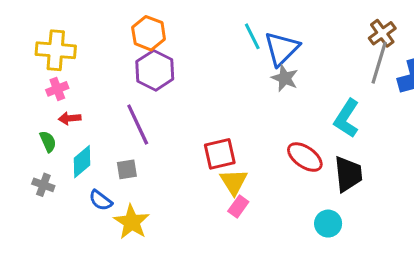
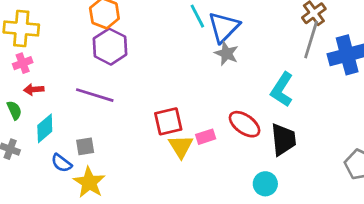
purple line: (138, 125) -> (95, 95), turned -48
gray square: (127, 169) -> (85, 146), moved
pink rectangle: (238, 207) -> (206, 137), moved, turned 36

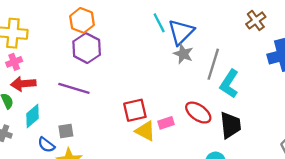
gray line: (311, 40) -> (213, 64), moved
red arrow: (34, 90) -> (23, 84), size x1.5
yellow triangle: (181, 146) -> (145, 131), turned -30

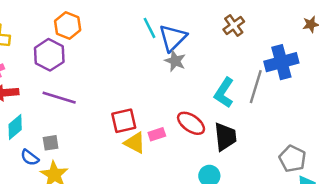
brown cross: (256, 20) -> (234, 26), moved
purple hexagon: (87, 48) -> (49, 55), moved
gray line: (213, 64) -> (256, 87), moved

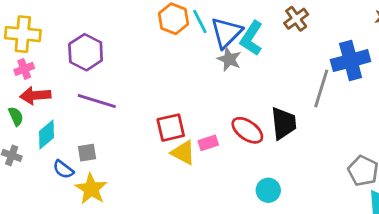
orange hexagon: (68, 26) -> (173, 19), moved
cyan L-shape: (224, 93) -> (252, 38), moved
black trapezoid: (225, 137) -> (284, 123), moved

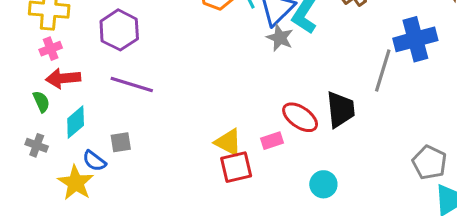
red square: (171, 128) -> (236, 167), moved
pink rectangle: (208, 143) -> (272, 141), moved
yellow star: (91, 189) -> (76, 183), moved

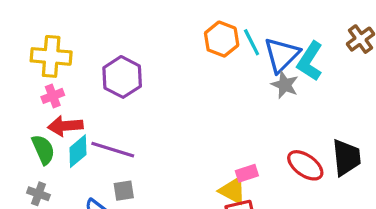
purple line: (132, 85) -> (113, 150), moved
green semicircle: (41, 102) -> (43, 150), size x1.4
cyan diamond: (76, 122) -> (78, 151), moved
pink rectangle: (272, 141) -> (247, 173), moved

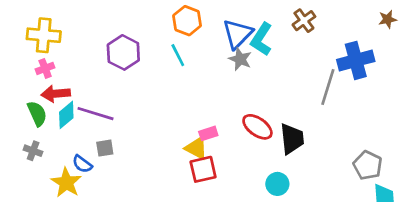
cyan line: (252, 42) -> (178, 55), moved
purple hexagon: (122, 77) -> (123, 52), moved
black trapezoid: (346, 157) -> (292, 139), moved

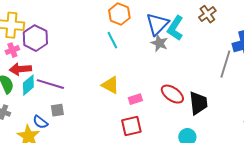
purple hexagon: (123, 52) -> (35, 38), moved
yellow triangle: (196, 148) -> (110, 85), moved

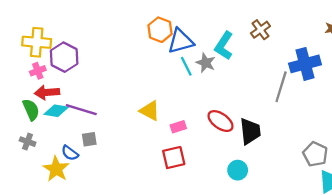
blue triangle: (157, 24) -> (181, 41), moved, turned 30
cyan line: (112, 40) -> (186, 66), moved
cyan diamond: (28, 85) -> (56, 111), turned 50

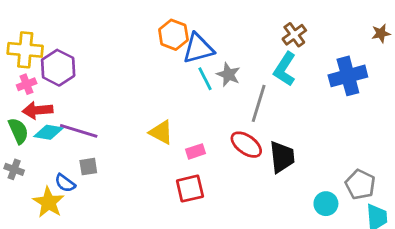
cyan L-shape: (224, 46) -> (285, 69), moved
gray line: (281, 87) -> (259, 103), moved
cyan circle: (238, 170) -> (326, 204), moved

